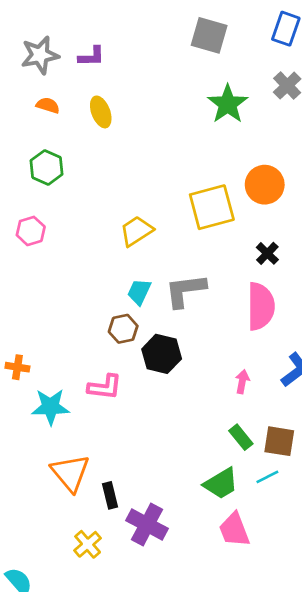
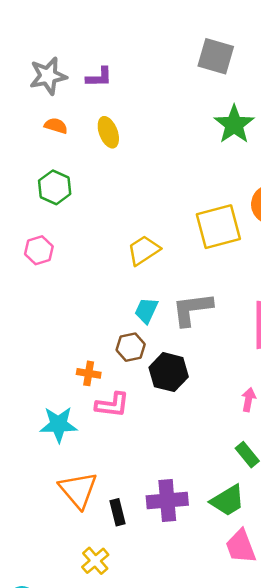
orange cross: (17, 367) -> (89, 373), moved
purple cross: (147, 524) -> (167, 501), moved, turned -33

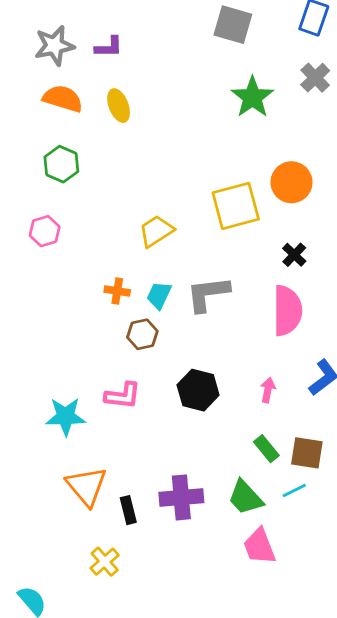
orange semicircle: (56, 126) -> (63, 99), size x1.6
black hexagon: (169, 372) -> (198, 390), moved
orange cross: (89, 373) -> (117, 291), moved
green trapezoid: (228, 501) -> (245, 497), turned 78

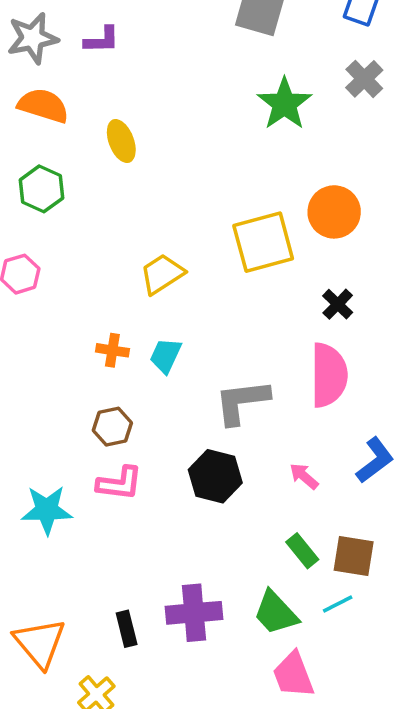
yellow ellipse: (119, 106) -> (121, 141), moved
gray L-shape: (208, 294) -> (242, 402), moved
brown hexagon: (142, 334) -> (112, 427), moved
pink arrow: (268, 390) -> (304, 476), turned -60
orange triangle: (86, 486) -> (40, 643), moved

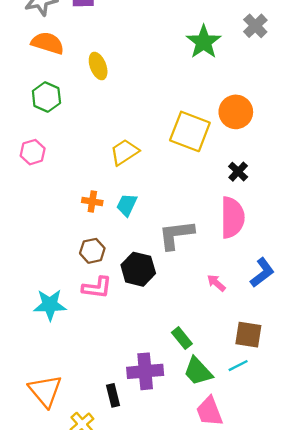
yellow square: (263, 242) -> (190, 131), turned 36
black hexagon: (215, 476) -> (138, 269), moved
green rectangle: (302, 551) -> (182, 338), moved
black rectangle: (127, 629) -> (113, 395), moved

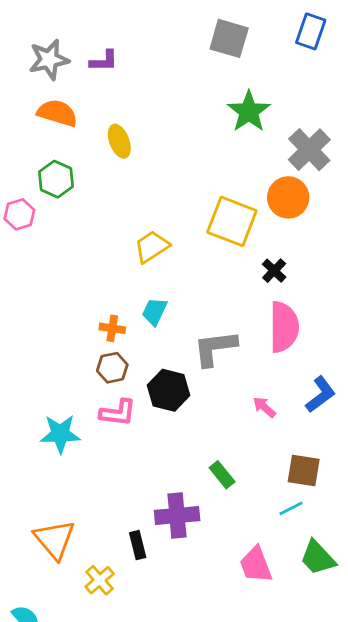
gray cross: (255, 26) -> (309, 150), moved, size x1.4
pink hexagon: (33, 152) -> (19, 214), moved
black cross: (238, 172) -> (274, 271), moved
orange cross: (92, 201) -> (112, 328), moved
green trapezoid: (198, 371) -> (318, 558), moved

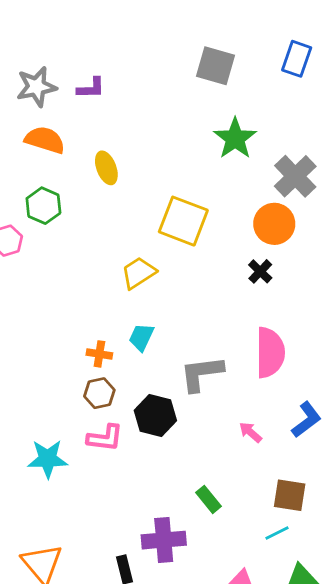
yellow square: (232, 221) -> (183, 221), moved
black cross: (274, 271) -> (260, 271), moved

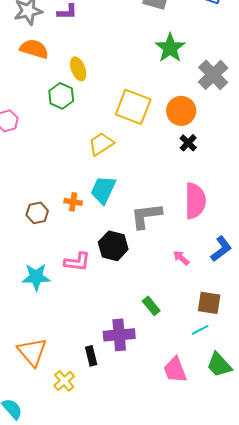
green hexagon: (43, 206) -> (61, 96), moved
orange circle: (274, 224) -> (181, 111), moved
cyan trapezoid: (141, 337) -> (103, 190), size x1.4
brown hexagon: (99, 393) -> (37, 213), moved

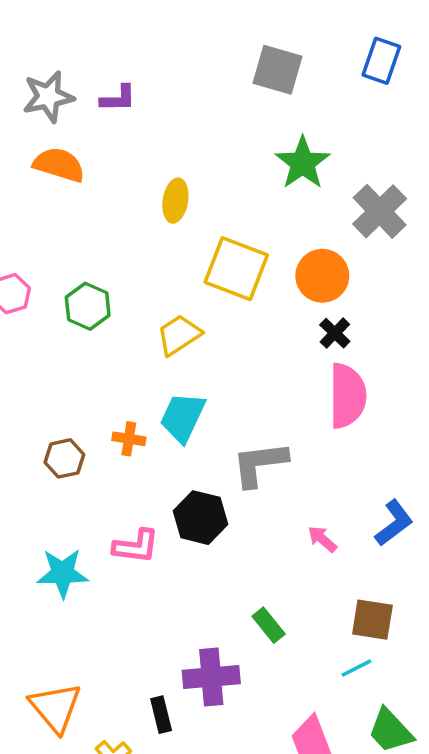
yellow ellipse: (78, 69) -> (175, 201), moved, turned 30
green hexagon: (61, 96) -> (88, 306), moved
pink semicircle: (195, 201) -> (347, 396), moved

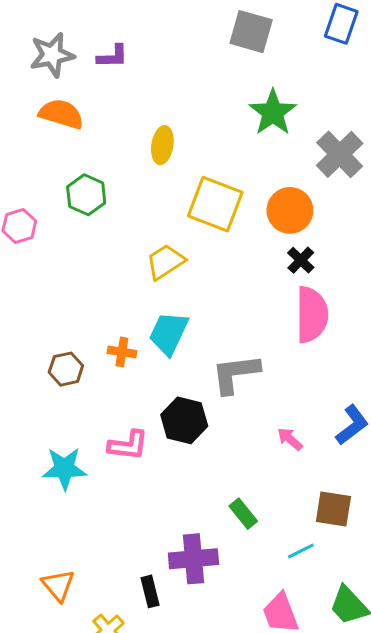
green hexagon: (88, 306) -> (86, 195), moved
cyan line: (356, 668) -> (301, 551), moved
orange triangle: (55, 707) -> (58, 585), size x0.7

